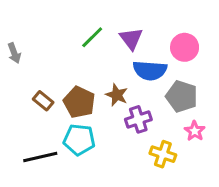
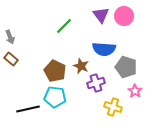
purple triangle: (131, 39) -> (101, 15), moved
pink circle: (185, 47) -> (124, 16), moved
brown rectangle: (43, 101) -> (11, 59), moved

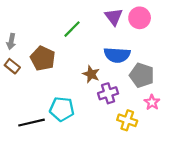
gray arrow: (10, 37) -> (11, 41), turned 32
brown pentagon: (55, 71) -> (43, 58), moved

